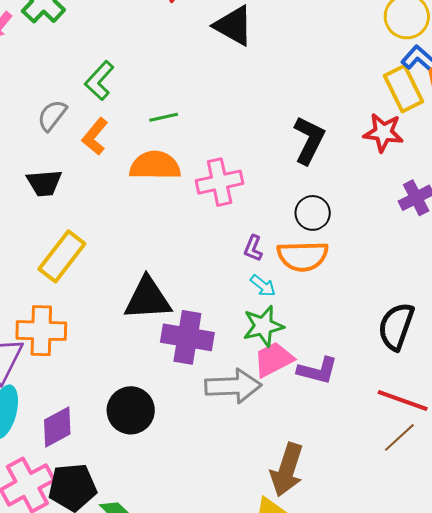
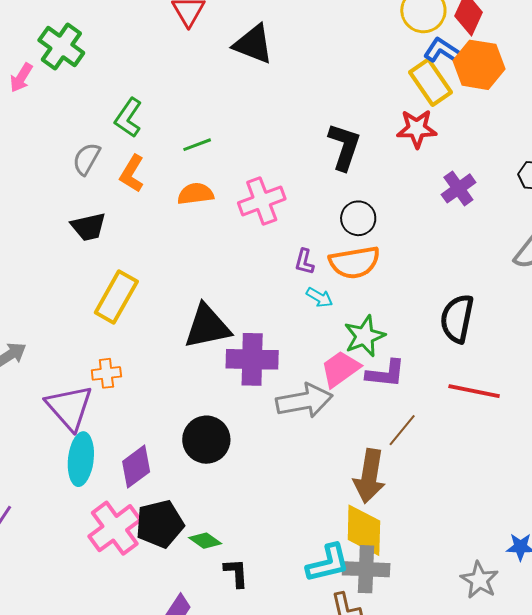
orange semicircle: (155, 166) -> (195, 194), size x0.7
green star: (263, 326) -> (365, 336), moved
orange cross: (41, 331) -> (106, 373), size x0.6
brown line: (399, 437) -> (402, 430), moved

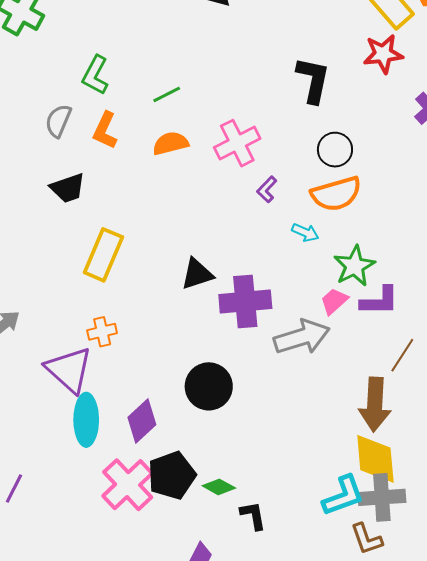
purple L-shape: (304, 262) -> (267, 189), moved, turned 36
black triangle: (207, 327) -> (197, 274), size x0.7
pink trapezoid: (340, 369) -> (334, 301), size x0.7

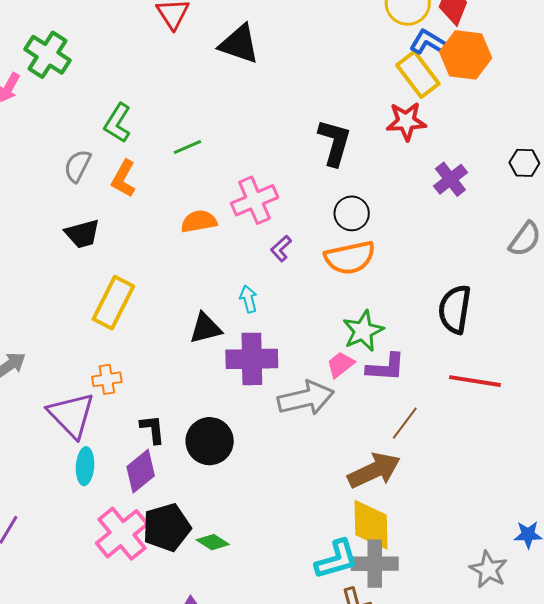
orange semicircle: (171, 143) -> (199, 221), moved
cyan arrow: (305, 232) -> (249, 299), moved, turned -132
brown arrow: (375, 404) -> (374, 470), turned -122
cyan ellipse: (86, 420) -> (85, 466), size x0.7
black L-shape: (253, 515) -> (153, 429), moved

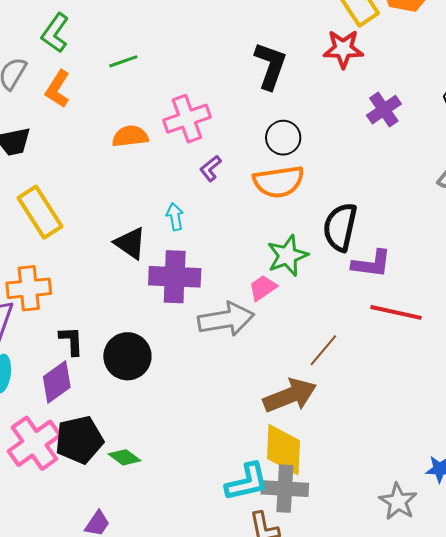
yellow rectangle: (113, 303) -> (40, 212), turned -63
black semicircle: (455, 309) -> (340, 227), moved
black triangle: (205, 328) -> (130, 243), turned 45
purple L-shape: (386, 367) -> (372, 264), moved
orange cross: (107, 379) -> (29, 288), size x1.5

